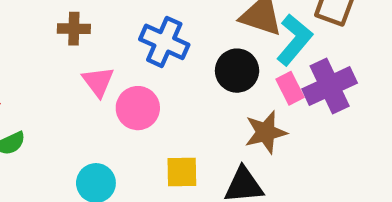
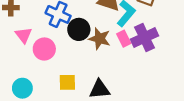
black circle: (237, 71) -> (79, 29), moved
brown star: (266, 132) -> (100, 39), moved, turned 30

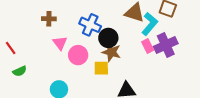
brown star: (100, 39) -> (111, 52), moved
yellow square: (67, 82) -> (101, 68), moved

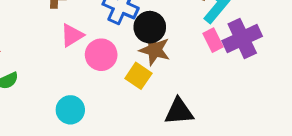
pink triangle: (60, 43) -> (72, 35), turned 35
yellow square: (101, 68) -> (138, 76), turned 35

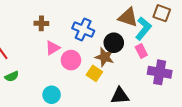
black circle: (150, 27) -> (114, 43), moved
purple cross: (242, 39) -> (160, 72), moved, turned 35

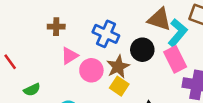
pink rectangle: (141, 51) -> (175, 59), size x1.5
brown star: (105, 57) -> (118, 67), moved, turned 30
green semicircle: (12, 76) -> (32, 90), moved

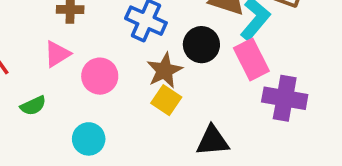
pink triangle: (70, 56) -> (57, 54), moved
pink circle: (91, 70) -> (100, 76), moved

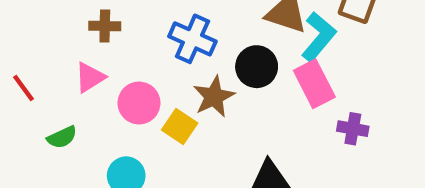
purple cross: (285, 98) -> (353, 129), size x0.6
yellow square: (166, 100) -> (180, 127), moved

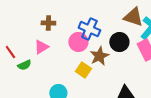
pink circle: (139, 103) -> (78, 42), moved
green semicircle: (62, 137) -> (24, 65), moved

